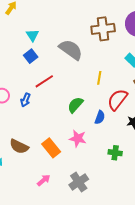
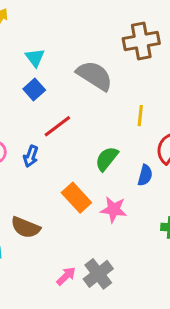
orange rectangle: (51, 148) -> (76, 198), moved
gray cross: (79, 182) -> (98, 274), moved

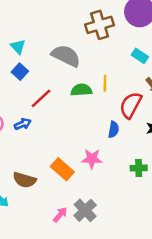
blue arrow: (31, 156) -> (23, 124), turned -126
green semicircle: (107, 159) -> (81, 90), moved, turned 54
orange rectangle: (76, 198) -> (62, 169), moved

